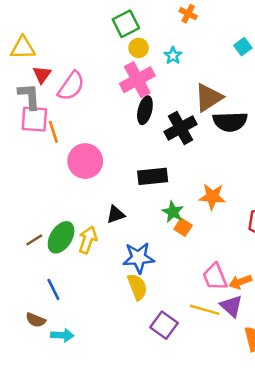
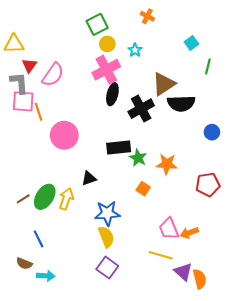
green star: (173, 212) -> (138, 158), moved
purple triangle: (231, 306) -> (183, 272), moved
purple square: (164, 325) -> (107, 268), moved

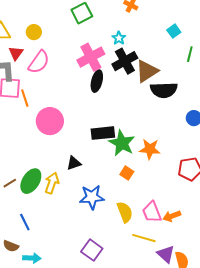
yellow circle: (107, 44) -> (34, 32), moved
black cross: (141, 109) -> (125, 61), moved
green star: (138, 158) -> (122, 143), size x1.5
yellow semicircle: (106, 237) -> (125, 212), moved

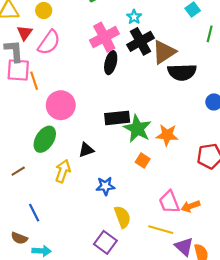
green ellipse: (31, 181) -> (45, 139), moved
blue star: (92, 197) -> (105, 186), size x0.7
yellow semicircle: (125, 212) -> (122, 217), moved

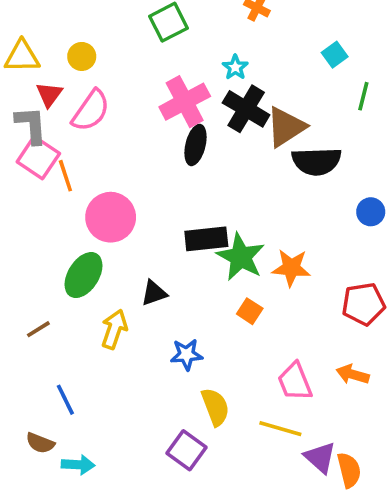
black cross: (141, 41) -> (246, 109), turned -30
pink square: (18, 70) -> (38, 158), turned 30
orange arrow: (191, 206) -> (353, 374), moved, turned 36

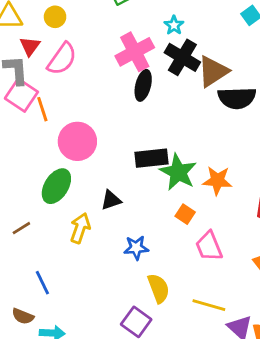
pink trapezoid: (295, 382) -> (209, 246), moved

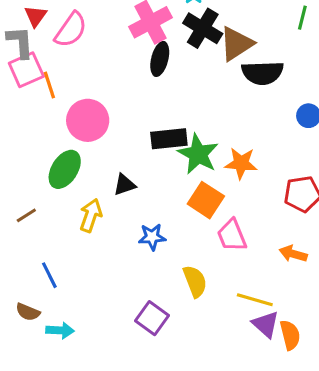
pink square: (21, 95) -> (26, 70), turned 32
orange square: (185, 214) -> (206, 200), size x1.6
yellow semicircle: (159, 288) -> (195, 281), moved
yellow line: (209, 305) -> (255, 300), moved

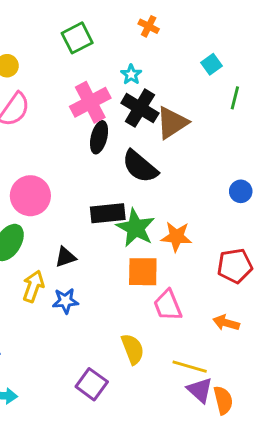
black semicircle: (262, 73) -> (140, 167), moved, turned 42
orange square: (206, 200) -> (143, 272), turned -32
blue star: (152, 237) -> (65, 301), moved

